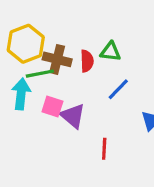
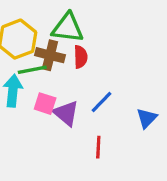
green triangle: (110, 52) -> (68, 28), moved, size x1.5
blue line: (118, 89) -> (102, 102), moved

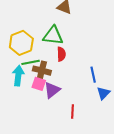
brown cross: (50, 55) -> (42, 71), moved
blue line: (102, 102) -> (93, 75), moved, turned -56
purple triangle: (66, 113) -> (52, 90), turned 42

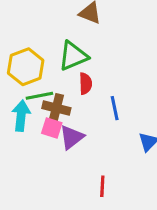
green triangle: (53, 36) -> (73, 56), turned -30
blue line: (93, 75) -> (115, 108), moved
red line: (73, 112) -> (102, 186), moved

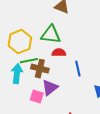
green triangle: (73, 56) -> (51, 35), turned 30
red semicircle: (85, 84) -> (59, 53), turned -88
pink square: (52, 128) -> (37, 97), moved

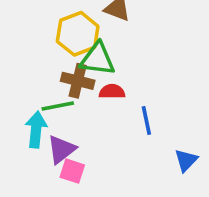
yellow hexagon: (20, 42) -> (78, 34), moved
brown cross: (40, 69) -> (78, 81), moved
purple triangle: (50, 88) -> (61, 149), moved

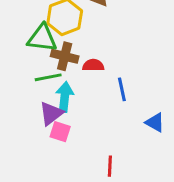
green triangle: (98, 59) -> (42, 38), moved
cyan arrow: (36, 130) -> (65, 97), moved
blue triangle: (186, 160) -> (155, 122), turned -45

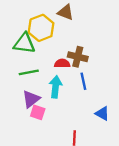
brown cross: (65, 56) -> (78, 57), moved
cyan arrow: (65, 97) -> (55, 87), moved
blue triangle: (155, 122) -> (102, 114), moved

